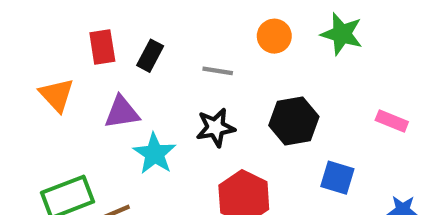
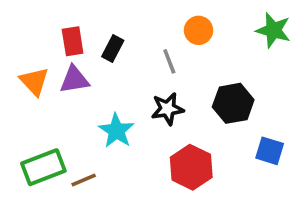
orange circle: (274, 36) -> (199, 30), moved
gray line: (218, 71) -> (169, 61), turned 60
purple triangle: (122, 112) -> (74, 80), moved

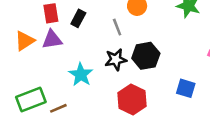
orange triangle: (34, 81) -> (25, 41), turned 40
black hexagon: (233, 103) -> (146, 56), moved

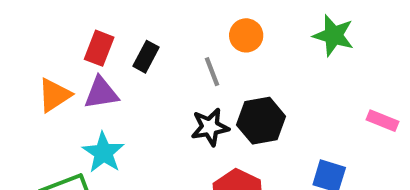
red rectangle: (51, 13) -> (99, 48), turned 30
cyan star: (81, 75) -> (103, 153), moved

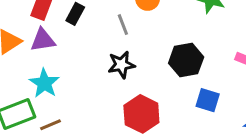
black hexagon: (261, 121) -> (186, 60), moved

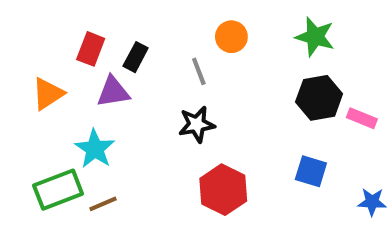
purple triangle: (43, 40) -> (113, 92), moved
black hexagon: (186, 60) -> (319, 98), moved

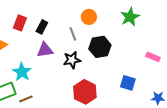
green star: (315, 37) -> (130, 17), turned 30
purple triangle: (113, 92) -> (45, 50), moved
black hexagon: (319, 98) -> (100, 47), moved

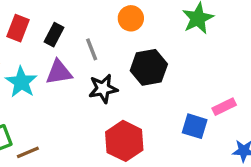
gray line: (73, 34) -> (92, 49), moved
pink rectangle: (153, 57) -> (224, 107), moved, turned -48
cyan star: (22, 72) -> (21, 82), moved

